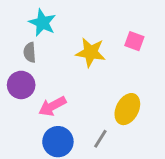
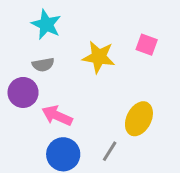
gray semicircle: (30, 52) -> (43, 65), moved, turned -96
pink arrow: (52, 106) -> (57, 116), turned 52

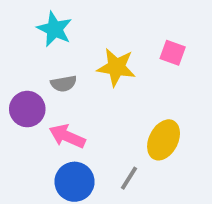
gray semicircle: (43, 65) -> (64, 84), moved

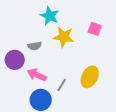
cyan star: (55, 29) -> (50, 16), moved
gray line: (129, 178) -> (62, 85), moved

